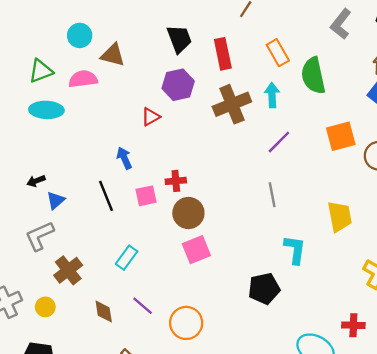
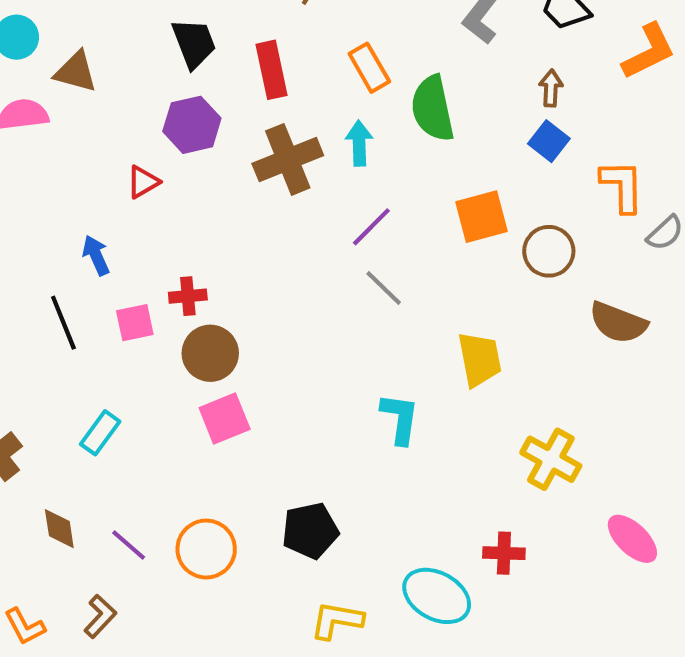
gray line: (272, 195) -> (384, 288), moved, turned -35
black pentagon: (264, 289) -> (310, 531), moved
purple line: (143, 306) -> (129, 545), moved

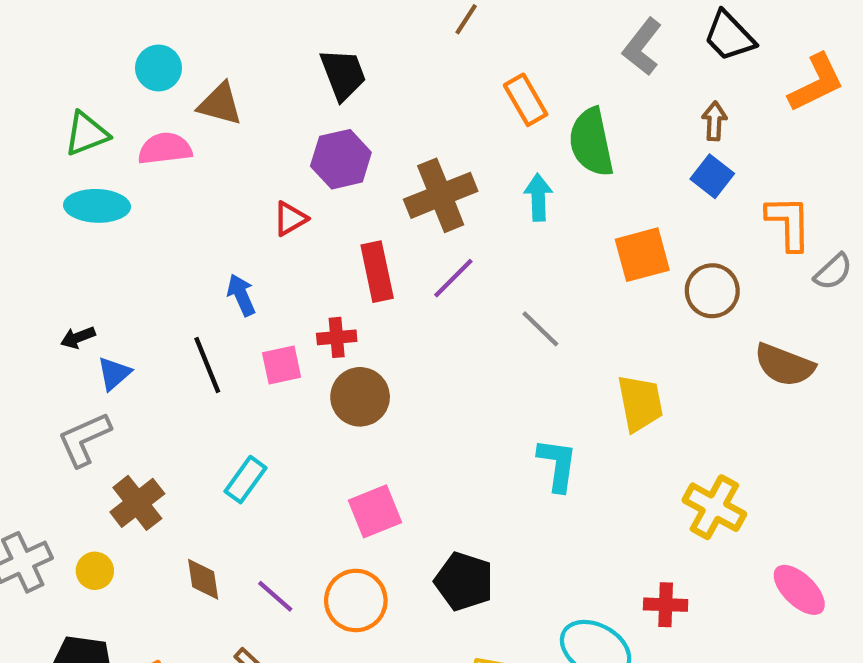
red rectangle: (271, 70) -> (377, 272), moved
cyan arrow: (359, 143) -> (538, 197), moved
purple line: (371, 227) -> (453, 278), moved
pink square: (225, 418) -> (375, 511), moved
black pentagon: (310, 531) -> (464, 581), turned 30

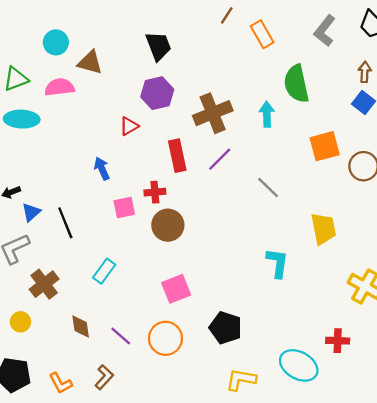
orange rectangle: (526, 100) -> (262, 34), moved
black line: (207, 365) -> (65, 223), moved

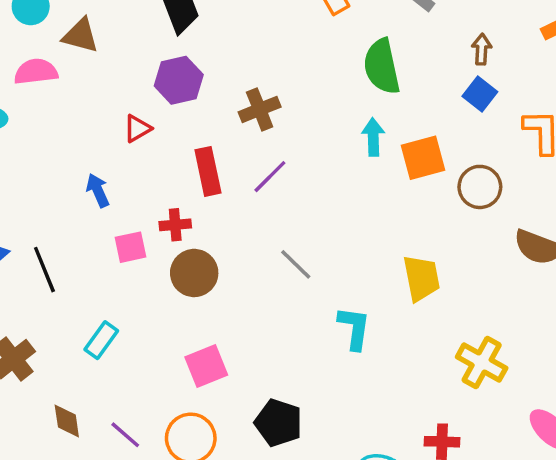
brown cross: (213, 113) -> (260, 109), size x0.7
cyan arrow: (267, 114) -> (373, 137), moved
gray line: (268, 187) -> (296, 264), moved

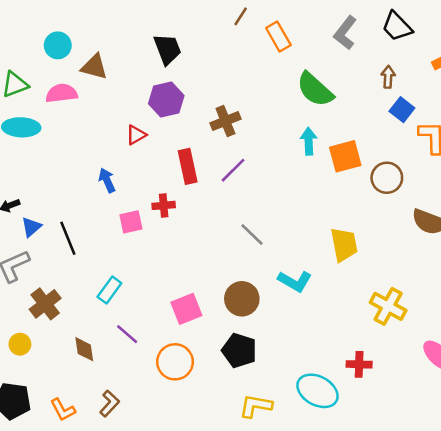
green semicircle: (382, 66) -> (315, 89), turned -36
blue square: (480, 94) -> (402, 110), moved
brown circle: (194, 273) -> (242, 299), moved
cyan L-shape: (354, 328) -> (295, 281), turned 112
purple line: (125, 435) -> (127, 334), moved

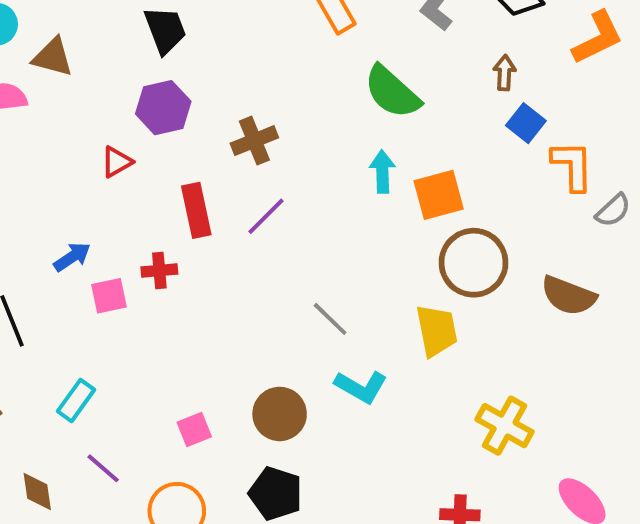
brown circle: (387, 178) -> (473, 263), moved, size x1.4
blue arrow: (107, 180) -> (72, 257), moved, turned 80
gray line: (252, 234) -> (330, 319), moved
pink square: (186, 309) -> (194, 429), size x0.7

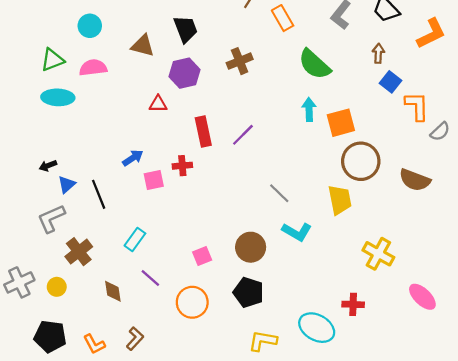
brown triangle: (53, 57) -> (143, 46), moved
brown cross: (254, 141) -> (240, 61), moved
red triangle: (117, 162) -> (158, 104), turned 30

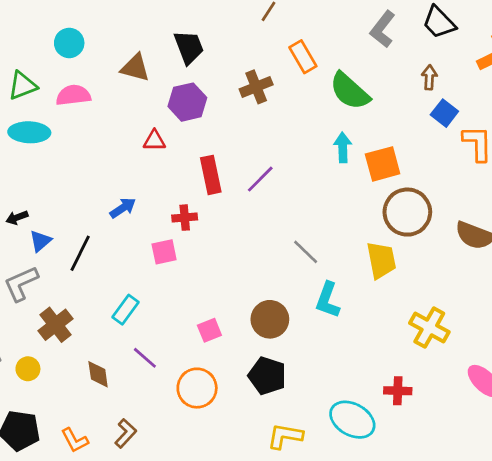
orange rectangle: (283, 18) -> (303, 57), moved
pink square: (154, 180) -> (164, 252), moved
black line: (99, 194) -> (80, 253), turned 48
cyan L-shape: (297, 232) -> (328, 300), turned 80

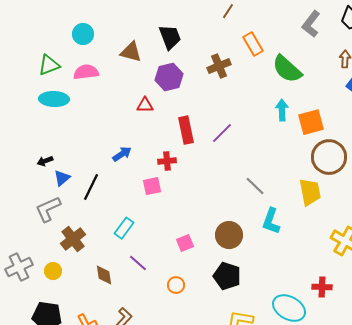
orange circle: (197, 388) -> (176, 285), size x0.6

